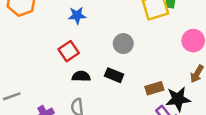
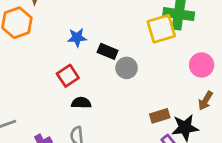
black rectangle: (114, 75) -> (108, 51), moved

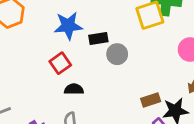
blue star: (77, 38) -> (68, 26), size x1.5
black rectangle: (108, 51) -> (98, 38), turned -30

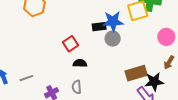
blue star: (68, 26) -> (113, 21), moved
brown rectangle: (151, 100) -> (136, 73), size x1.5

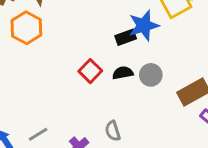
gray circle: (113, 39) -> (151, 75), moved
black semicircle: (80, 63) -> (123, 73), moved

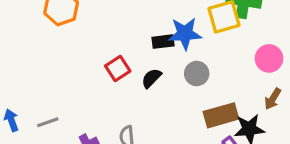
black semicircle: (123, 73) -> (151, 78), turned -48
gray circle: (151, 75) -> (197, 74), moved

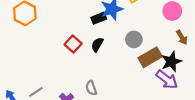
gray circle: (197, 74) -> (134, 39), moved
brown arrow: (273, 99) -> (182, 37), turned -48

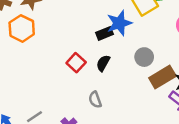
gray semicircle: (91, 88) -> (95, 100), moved

